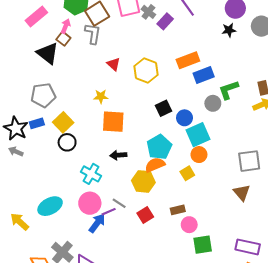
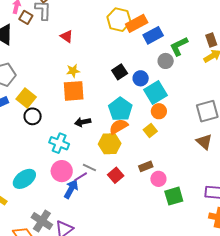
brown square: (63, 39) -> (26, 17), moved
yellow hexagon: (146, 71) -> (119, 20), moved
yellow star: (101, 96) -> (73, 71), moved

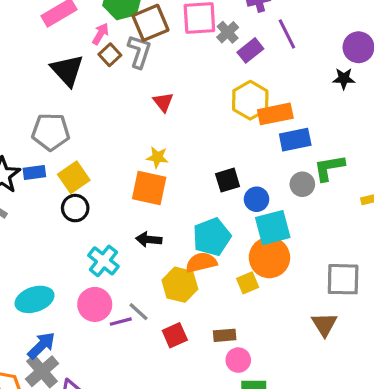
orange circle: (159, 111) -> (269, 258), size x1.6
blue arrow: (71, 189) -> (41, 346), moved

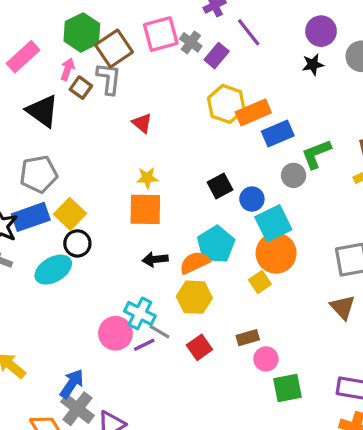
blue rectangle: (34, 172) -> (31, 217), size x1.6
cyan cross: (103, 261) -> (140, 313), moved
orange semicircle: (201, 262) -> (195, 263), moved
cyan ellipse: (35, 299) -> (53, 270), moved

